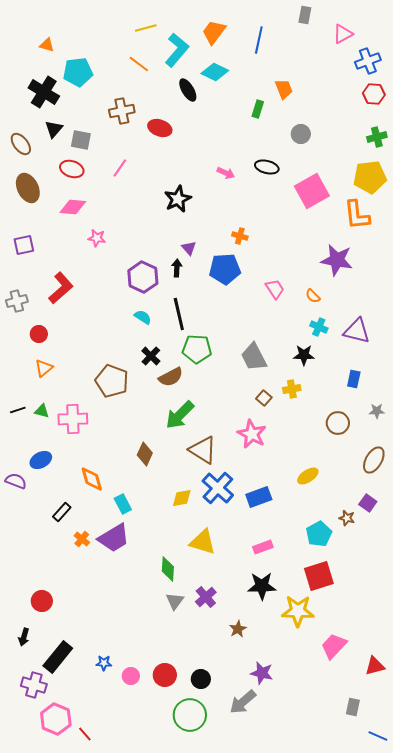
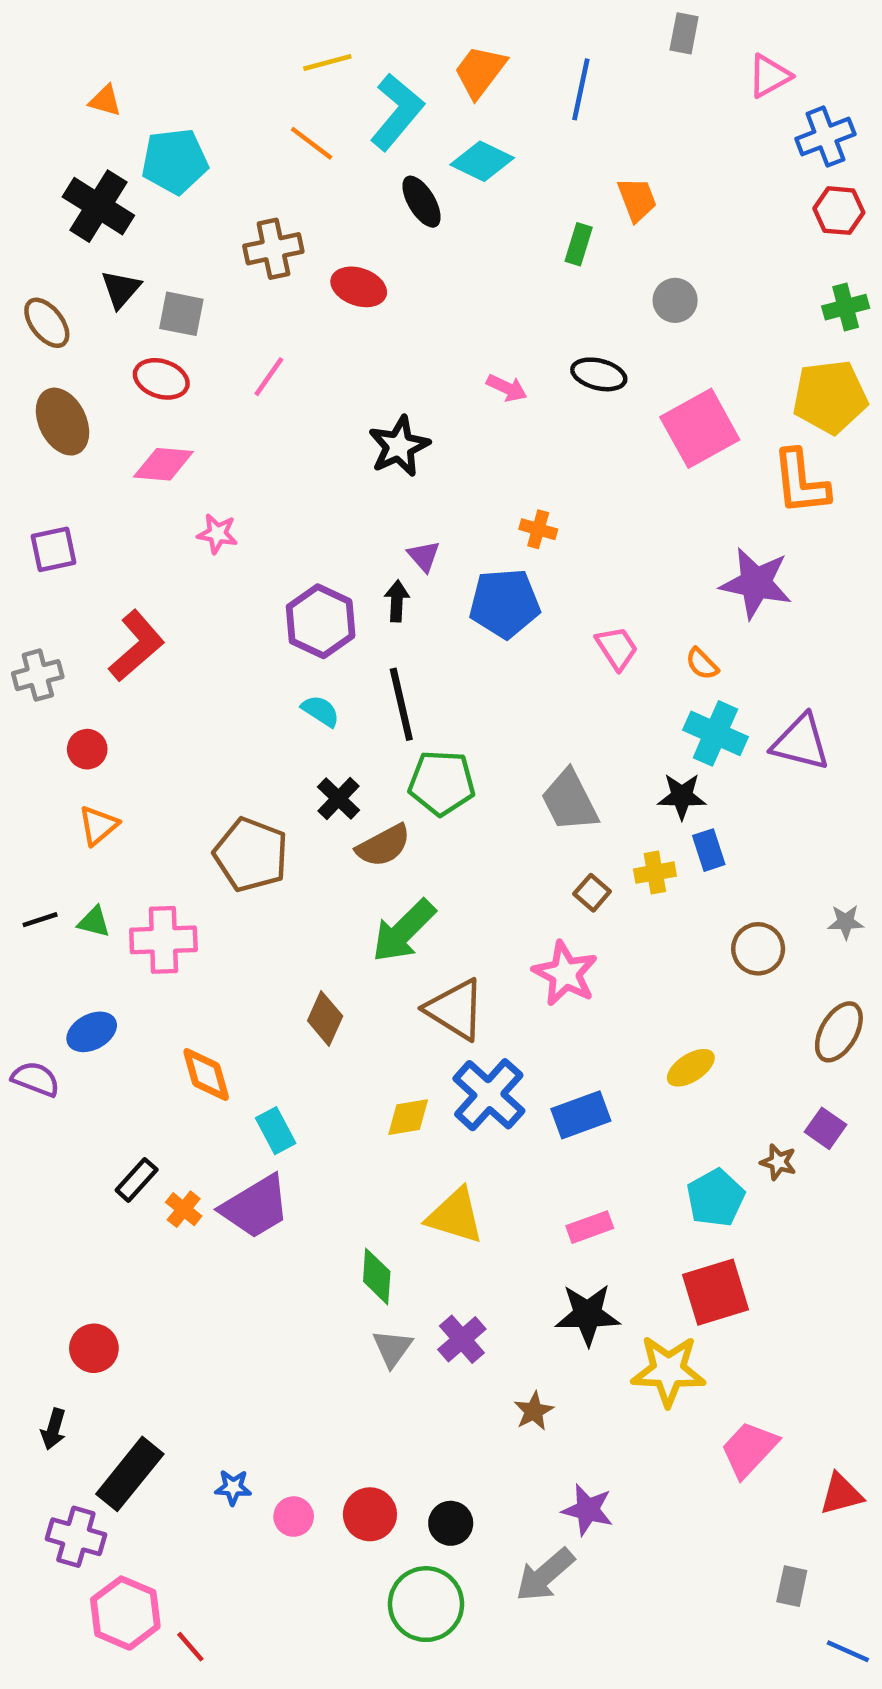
cyan cross: (319, 327) -> (715, 733), size x1.5
blue rectangle: (354, 379) -> (709, 850), moved, turned -30
black rectangle: (62, 512) -> (137, 1180), moved

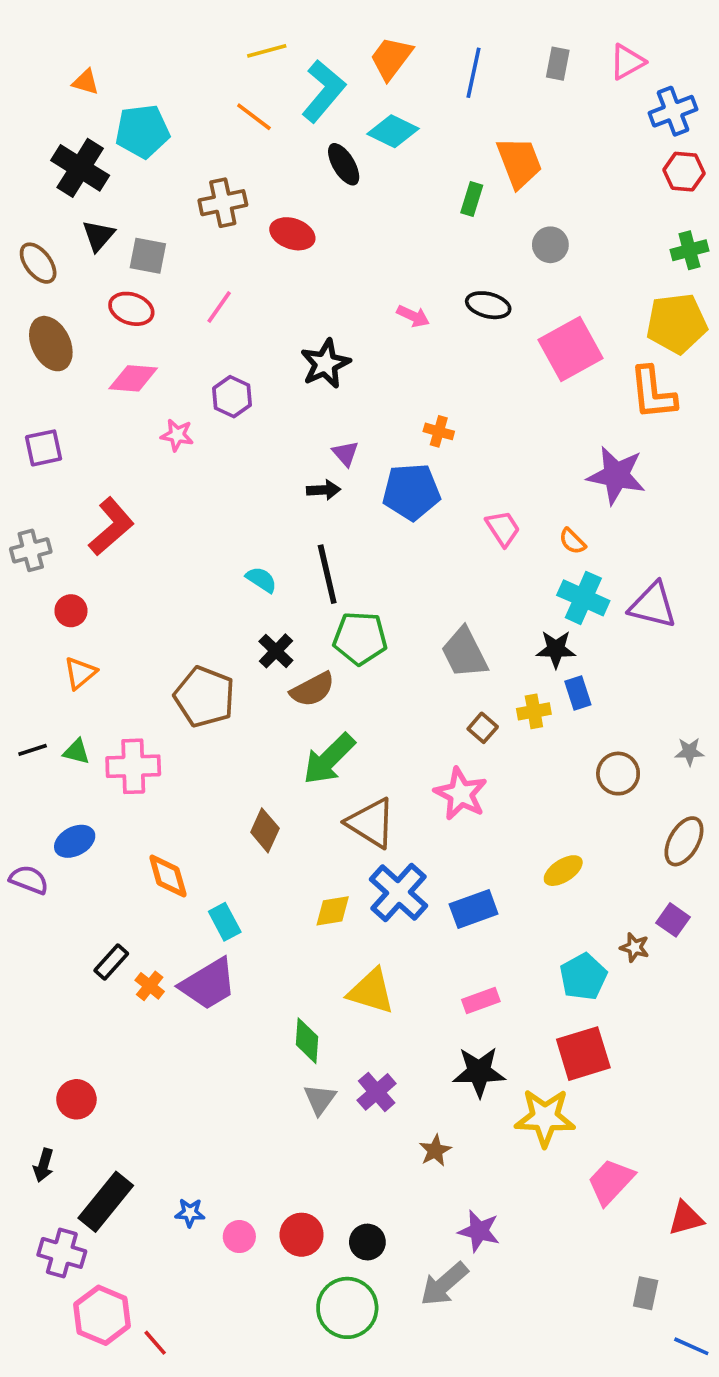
gray rectangle: (684, 33) -> (558, 64), moved
orange trapezoid: (637, 199) -> (519, 162), size x1.4
black arrow: (397, 601) -> (323, 490), turned 84
purple hexagon: (321, 621) -> (232, 397), moved, size x0.7

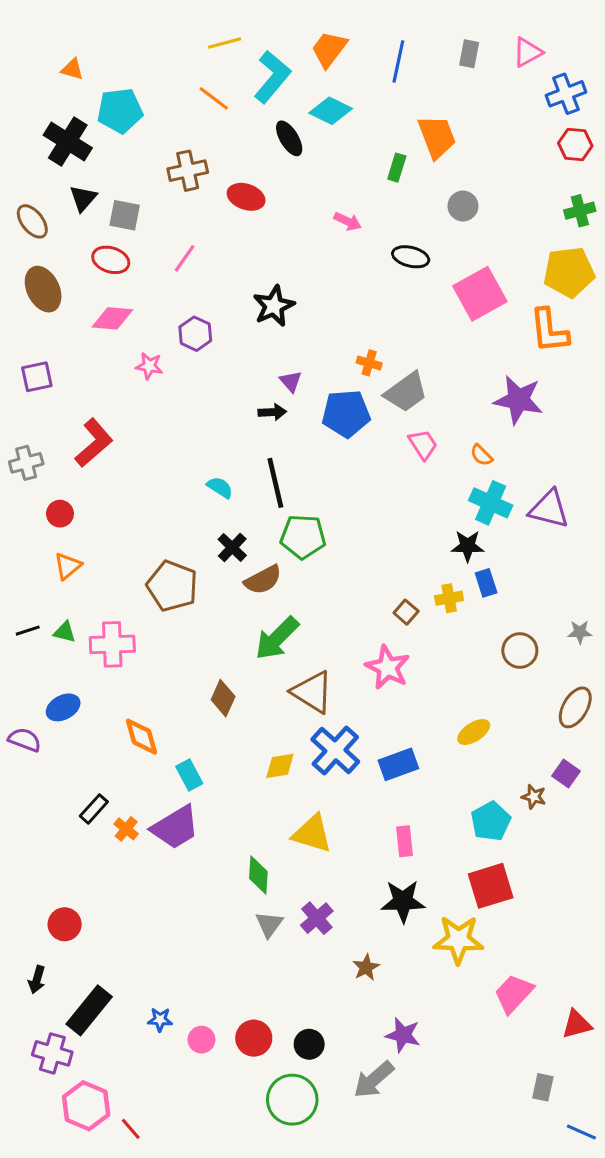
pink arrow: (413, 316) -> (348, 221), moved
gray trapezoid: (464, 653) -> (406, 392), moved, turned -99
pink rectangle: (481, 1000) -> (405, 841), turned -76

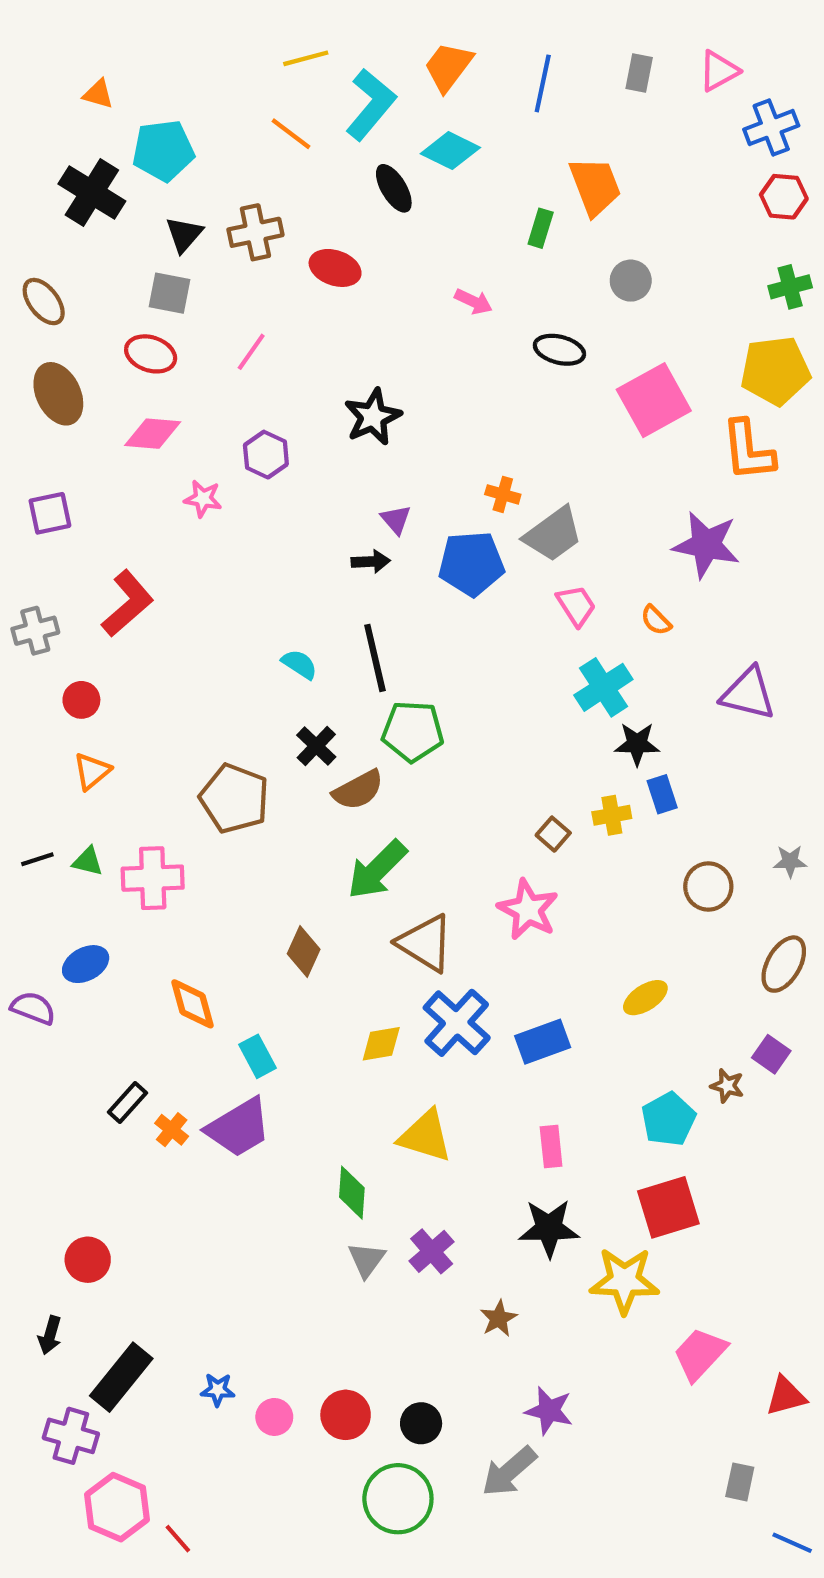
black triangle: (83, 198) -> (184, 234), moved
cyan cross: (491, 503) -> (603, 687), moved, turned 33

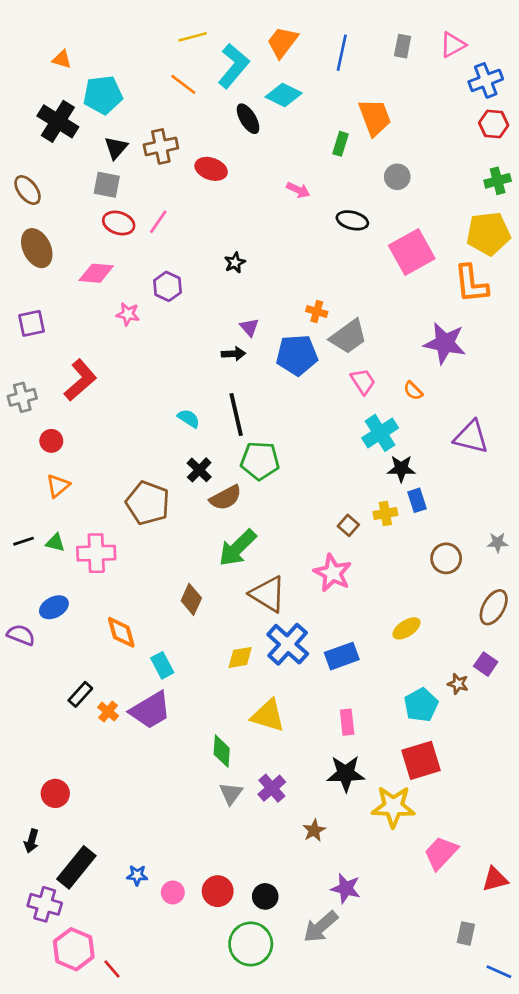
red ellipse: (151, 354) -> (119, 223), moved
black star: (373, 417) -> (235, 263), size x0.6

